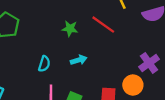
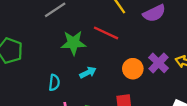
green star: (70, 29) -> (73, 43), size x1.5
orange circle: (133, 85) -> (133, 69), moved

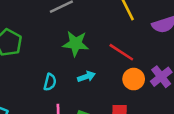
red line: (106, 33) -> (121, 52), moved

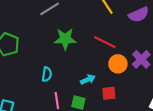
cyan arrow: (86, 77) -> (88, 79), moved

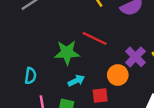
green star: (65, 39) -> (67, 53), moved
orange circle: (118, 64) -> (118, 75), moved

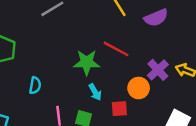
cyan semicircle: (30, 76) -> (35, 85), moved
cyan arrow: (76, 81) -> (95, 92), turned 84

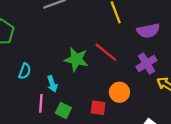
purple cross: (158, 70) -> (147, 63), moved
cyan arrow: (95, 92) -> (52, 84), moved

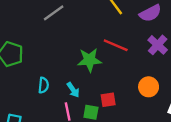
orange circle: (119, 92) -> (149, 87), moved
red square: (98, 108) -> (108, 100), moved

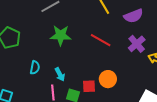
green star: (89, 60) -> (61, 35), moved
orange circle: (149, 87) -> (108, 79), moved

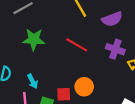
purple cross: (137, 44) -> (115, 49), turned -30

